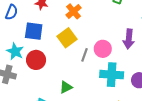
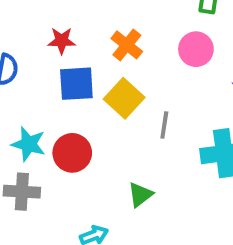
blue square: (34, 31) -> (76, 84), moved
pink circle: (103, 49) -> (196, 49), moved

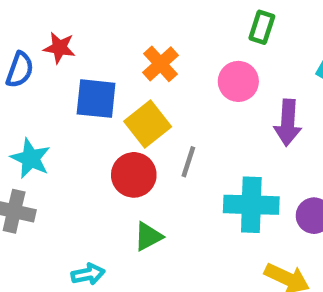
red star: (62, 41) -> (59, 48), moved
red circle: (72, 153) -> (134, 175), moved

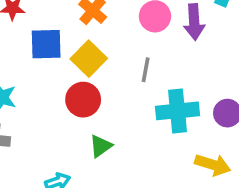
purple arrow: (288, 123) -> (194, 22), moved
gray line: (188, 162) -> (146, 70), moved

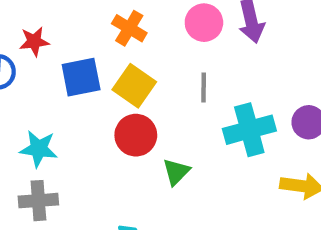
green triangle: (101, 146) -> (176, 172), moved

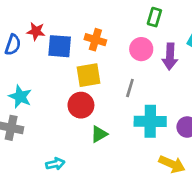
orange cross: (129, 28) -> (95, 40), turned -30
blue square: (81, 77) -> (60, 46), moved
yellow square: (134, 86) -> (89, 75), turned 30

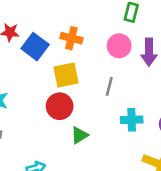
blue square: (60, 46) -> (35, 47), turned 35
cyan cross: (150, 121) -> (132, 120), size x0.7

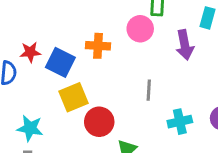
pink circle: (119, 46) -> (140, 29), moved
yellow square: (66, 75) -> (74, 97), moved

